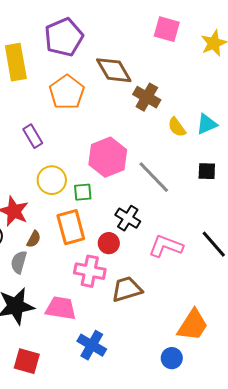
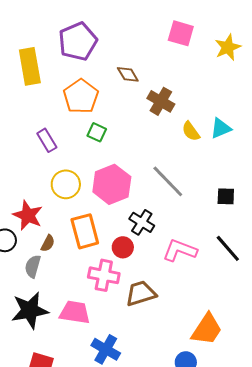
brown diamond: (114, 70) -> (128, 74), size x0.6
pink hexagon: (108, 157) -> (112, 184), moved
black square: (207, 171) -> (226, 196), moved
green square: (83, 192) -> (97, 132), moved, turned 30

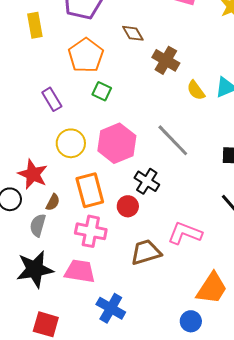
yellow rectangle: (30, 66) -> (35, 25), size x0.7
pink L-shape: (180, 250) -> (185, 233), moved
pink cross: (104, 275) -> (91, 231), moved

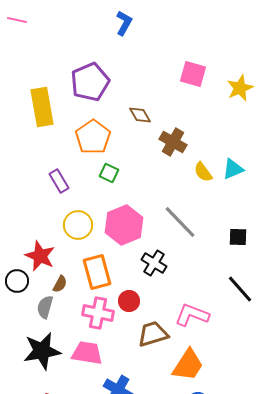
yellow rectangle: (35, 25) -> (42, 107), size x1.5
red circle: (128, 206) -> (129, 301), moved
orange trapezoid: (212, 288) -> (188, 365), moved

